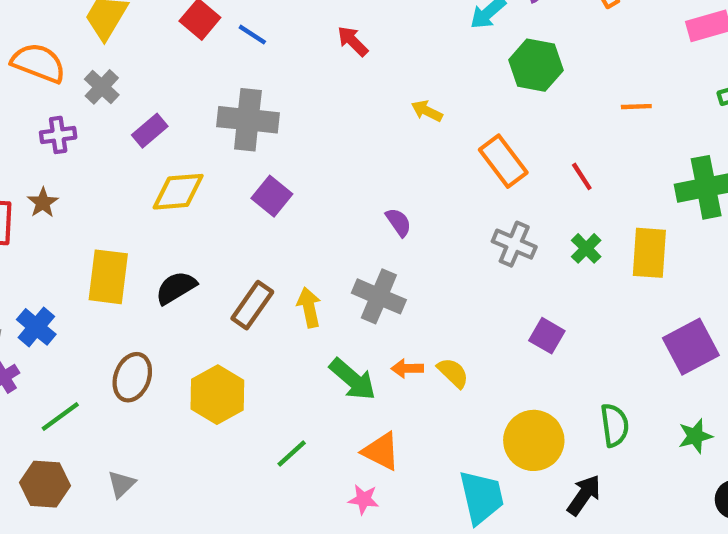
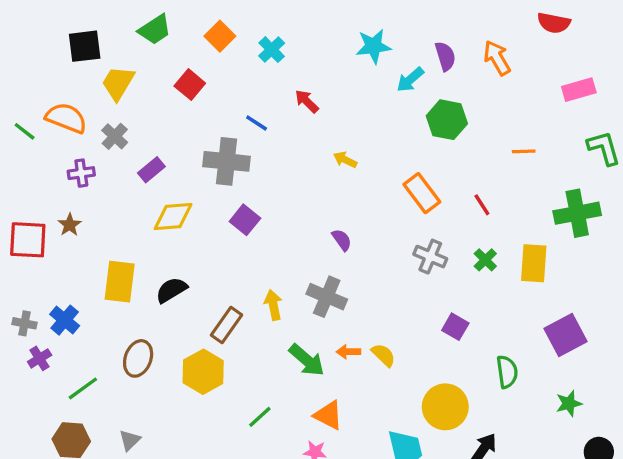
blue line: (252, 35) -> (257, 123), moved
yellow arrow: (427, 111) -> (345, 160), moved
brown rectangle: (252, 305) -> (227, 325), moved
green semicircle: (615, 425) -> (507, 372), moved

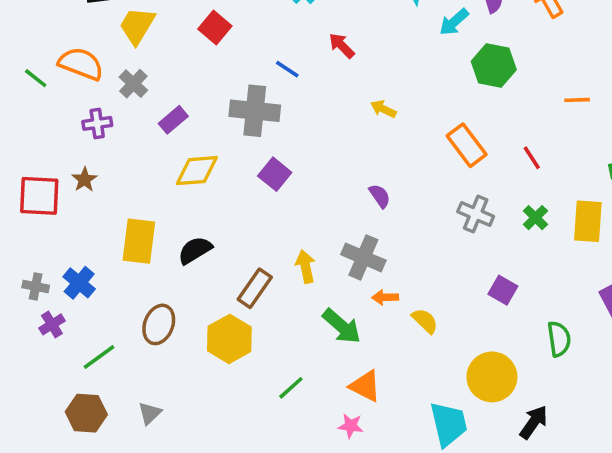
orange arrow: (348, 352) -> (385, 297), moved

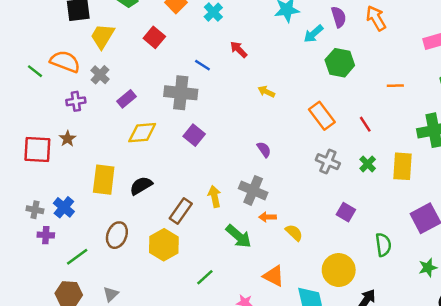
purple cross: (52, 324) -> (46, 235), turned 35
orange triangle: (365, 386) -> (274, 276), moved

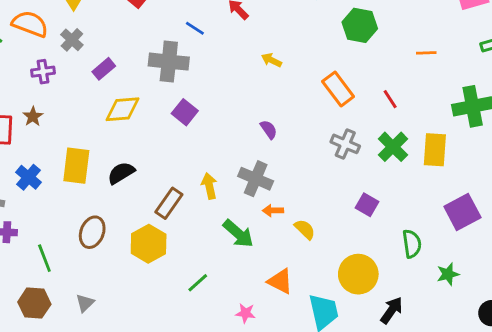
green cross: (368, 164) -> (393, 147), size x1.5
blue cross: (64, 207) -> (29, 177), moved
green line: (77, 257) -> (44, 258), turned -75
green star: (428, 268) -> (448, 274), moved

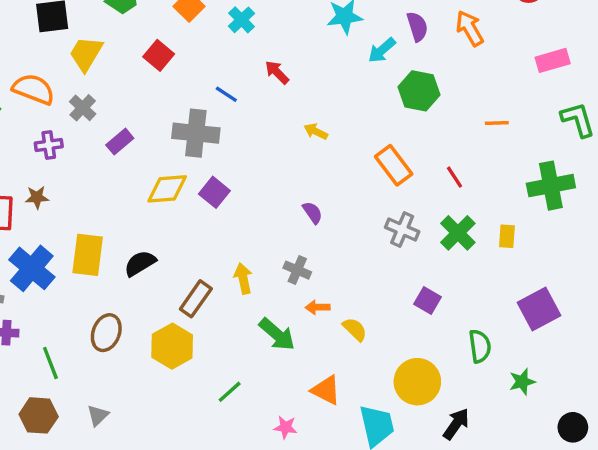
yellow diamond: (123, 109) -> (167, 189), moved
brown star: (33, 116) -> (37, 197), turned 30
yellow rectangle: (435, 150) -> (507, 236), size x0.6
blue cross: (29, 177) -> (32, 268), size x1.5
gray cross: (256, 179) -> (297, 270), size x0.7

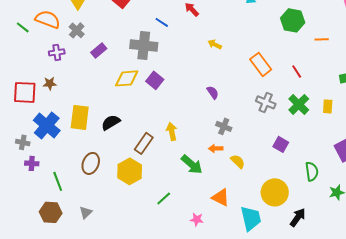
green hexagon: (419, 91) -> (293, 20), moved
gray cross: (297, 270) -> (224, 126), moved

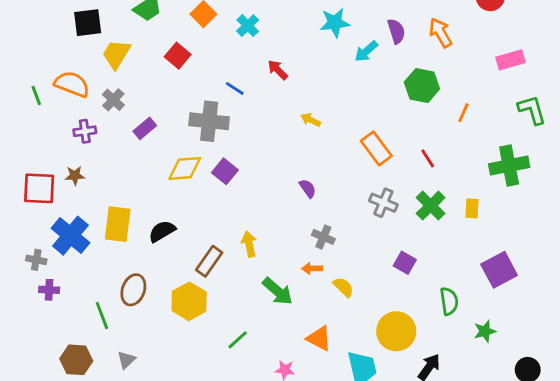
green line: (23, 27) -> (36, 96), turned 32
orange line: (322, 39) -> (463, 113), turned -64
green line: (58, 181) -> (102, 316), moved

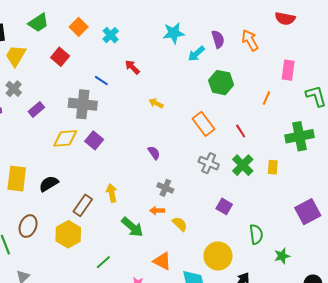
pink rectangle: (511, 60) -> (288, 70), moved, turned -66
green hexagon: (422, 86) -> (221, 83), moved
purple square: (499, 270) -> (308, 212), moved

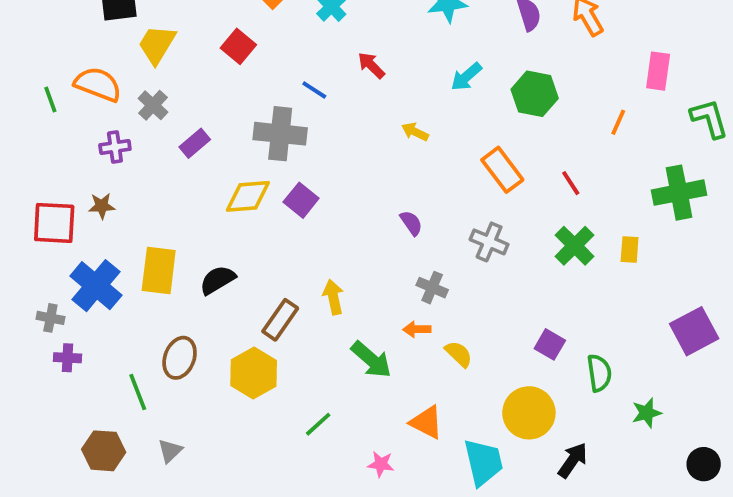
cyan arrow: (196, 54) -> (466, 77), moved
gray cross: (209, 163) -> (489, 242), moved
purple square: (224, 206) -> (550, 344), moved

